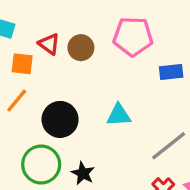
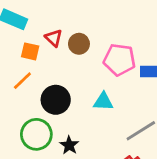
pink pentagon: (133, 36) -> (119, 60), moved

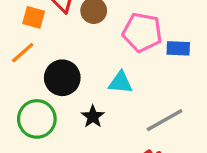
black star: (69, 145) -> (93, 117), moved

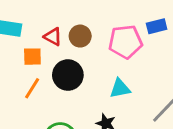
blue rectangle: (178, 48) -> (157, 26), moved
black circle: (62, 78) -> (68, 75), moved

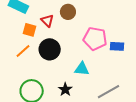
blue rectangle: (157, 26) -> (117, 46), moved
brown circle: (80, 36) -> (68, 12), moved

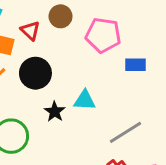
pink pentagon: (95, 39) -> (103, 35), moved
black star: (65, 89) -> (55, 112), moved

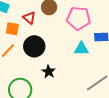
cyan triangle: (85, 100) -> (81, 49), moved

